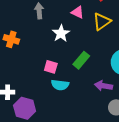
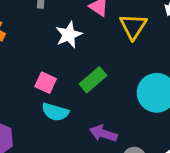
yellow triangle: (102, 22) -> (133, 26), turned -30
purple arrow: (103, 86) -> (103, 134), moved

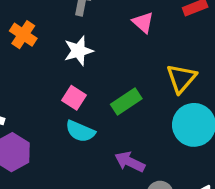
yellow triangle: (133, 26) -> (181, 78), moved
white star: (69, 35) -> (79, 51), moved

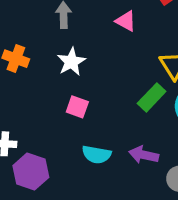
green rectangle: (126, 101) -> (152, 97), moved
cyan semicircle: (80, 131) -> (96, 154), moved

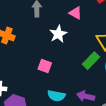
white star: (71, 62) -> (58, 34), moved

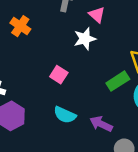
pink triangle: (75, 13) -> (97, 15), moved

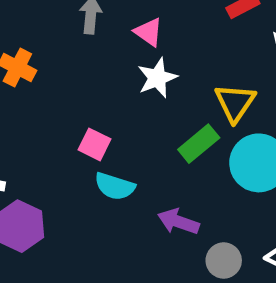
white star: (85, 39) -> (157, 78), moved
cyan semicircle: (65, 115) -> (115, 186), moved

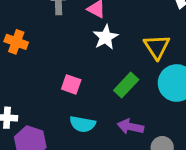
green rectangle: (199, 144) -> (126, 85), moved
cyan semicircle: (115, 186) -> (83, 124), moved

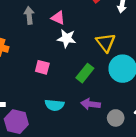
white star: (106, 37) -> (67, 38), turned -30
pink square: (71, 84) -> (42, 67), moved

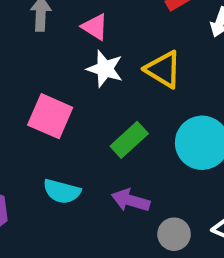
yellow triangle: (106, 43) -> (163, 69), moved, turned -30
pink square: (42, 67) -> (50, 116), size x1.5

